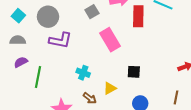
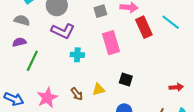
red rectangle: (138, 16) -> (144, 27), turned -40
cyan cross: (83, 73) -> (77, 55), moved, turned -32

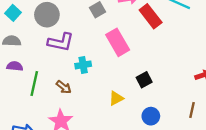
purple semicircle: (19, 42) -> (15, 66), turned 32
black square: (126, 79) -> (144, 80), turned -32
brown arrow: (77, 94) -> (64, 87), moved

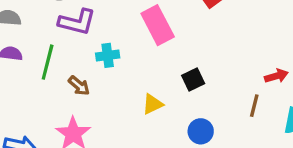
green line: (34, 84) -> (48, 62), moved
brown line: (192, 110) -> (254, 106), moved

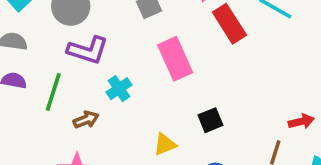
cyan cross: (108, 55) -> (119, 89), turned -30
brown arrow: (79, 86) -> (86, 120), turned -65

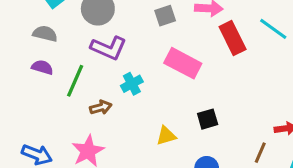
pink rectangle: (175, 59) -> (183, 63), turned -44

